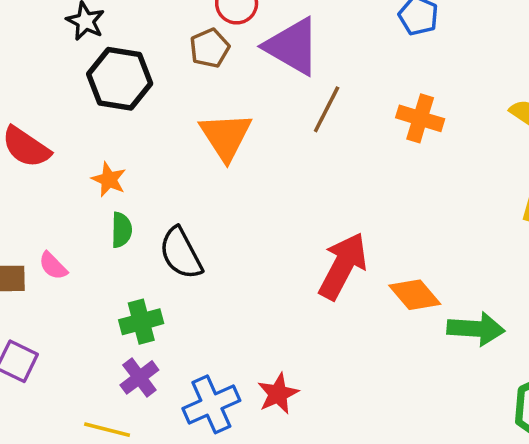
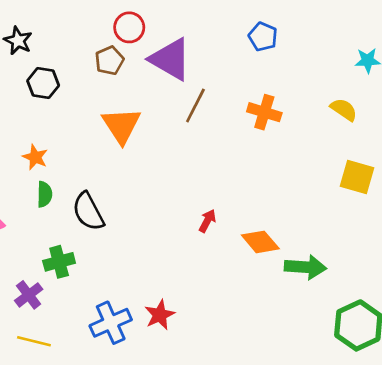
black hexagon: (120, 79) -> (43, 83), size x0.7
red arrow: (343, 266) -> (207, 221), size x0.5
purple cross: (139, 377) -> (29, 295), moved

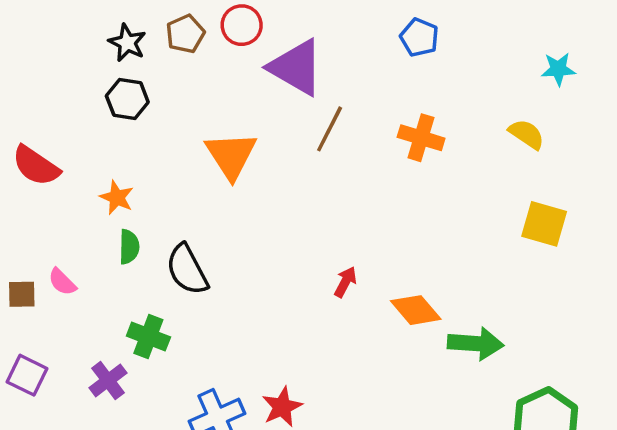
black star: (18, 41) -> (127, 43), moved
brown pentagon: (109, 61) -> (185, 34), moved
green cross: (59, 262) -> (148, 336), turned 36

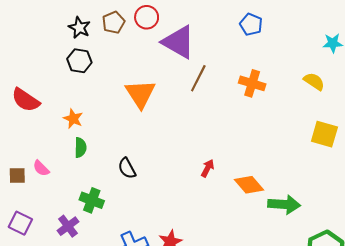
black semicircle: (187, 270) -> (127, 168), moved, size x0.7

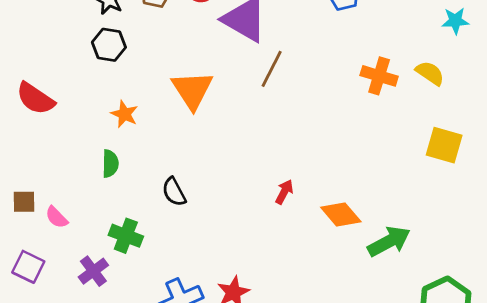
orange cross: (252, 83) -> (379, 76), moved
orange star: (73, 119) -> (124, 114), moved
pink semicircle: (41, 168) -> (57, 217), moved
green arrow: (284, 204) -> (389, 241), turned -32

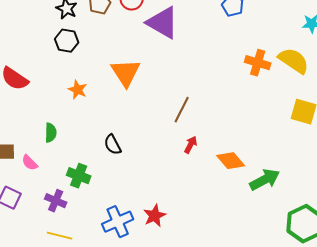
brown line: (272, 69) -> (182, 110), moved
yellow semicircle: (430, 73) -> (294, 61), size x1.5
green semicircle: (110, 164) -> (51, 133), moved
purple cross: (93, 271) -> (56, 201), turned -30

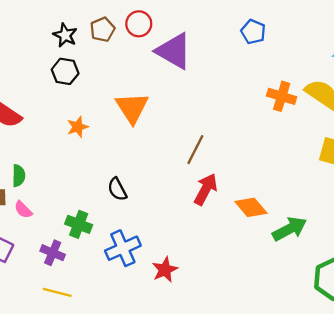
orange star: (78, 90) -> (78, 127), turned 30
green semicircle: (51, 133) -> (19, 176), moved
red arrow: (191, 145) -> (206, 189), size x1.6
blue cross: (118, 222) -> (123, 248), moved

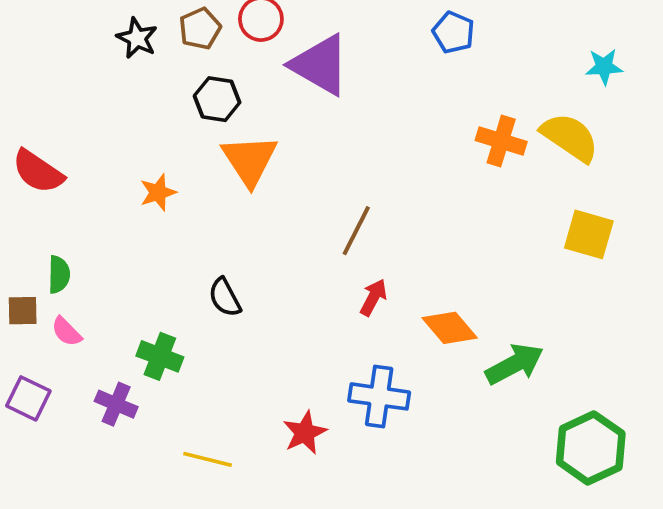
black hexagon: (65, 71) -> (217, 99), moved
red arrow: (206, 189) -> (373, 297), size x0.7
blue cross: (123, 248) -> (379, 396), moved, turned 32
yellow line: (57, 292) -> (208, 459), moved

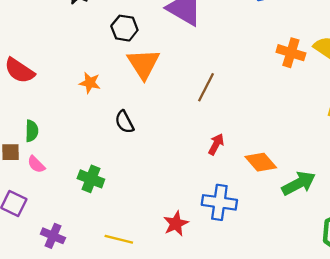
orange star: (158, 193) -> (90, 83), turned 30
brown line: (356, 231) -> (206, 87), moved
black semicircle: (225, 297) -> (124, 122), moved
purple cross: (116, 404) -> (53, 236), moved

